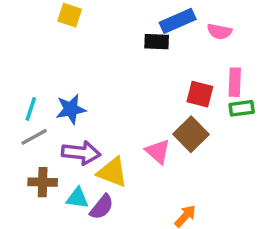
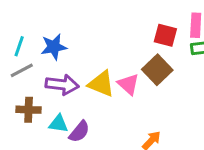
yellow triangle: (112, 172) -> (101, 84), moved

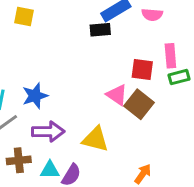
yellow triangle: (101, 84) -> (95, 139), moved
pink triangle: (128, 84) -> (117, 95), moved

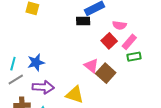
pink semicircle: (152, 15) -> (119, 25), moved
pink rectangle: (170, 56) -> (129, 42), turned 42
red square: (142, 70) -> (109, 41), moved, turned 35

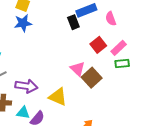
black rectangle: (83, 21) -> (73, 22), turned 64
pink semicircle: (119, 25) -> (111, 19), moved, turned 56
blue star: (36, 62) -> (23, 23), moved

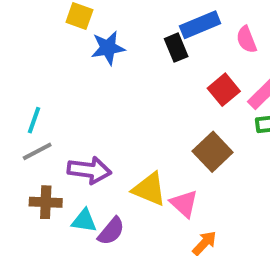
blue star: (23, 23) -> (108, 48), moved
pink triangle: (78, 69) -> (184, 204), moved

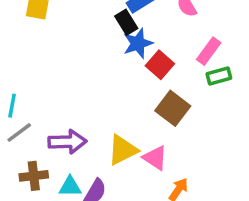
blue star: (108, 48) -> (138, 43), moved
red square: (224, 90) -> (160, 65), moved
yellow triangle: (149, 189) -> (123, 150), turned -40

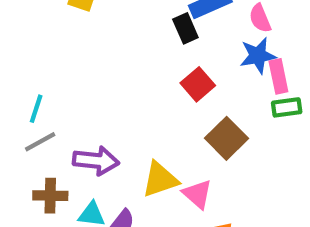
blue star: (138, 43) -> (258, 56), moved
pink rectangle: (209, 51) -> (278, 76), turned -56
red square: (160, 65) -> (198, 84), moved

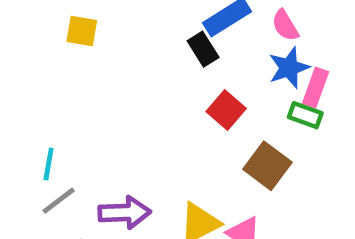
pink rectangle: (278, 76) -> (316, 88), turned 40
green rectangle: (287, 107) -> (305, 115), moved, turned 36

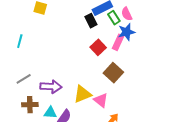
pink rectangle: (316, 88) -> (118, 42), moved
green rectangle: (305, 115) -> (114, 18), moved, turned 32
cyan line: (49, 164) -> (20, 41), moved

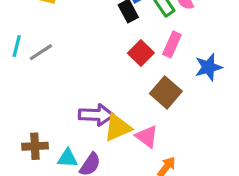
blue star: (127, 32) -> (208, 67), moved
gray line: (24, 79) -> (41, 52), moved
purple arrow: (51, 87) -> (96, 115), moved

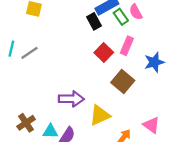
yellow triangle: (118, 128) -> (100, 115), moved
pink triangle: (147, 137) -> (151, 125), moved
brown cross: (35, 146) -> (26, 123), turned -30

